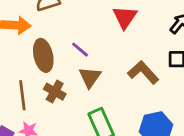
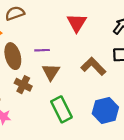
purple line: (80, 50) -> (42, 50), turned -40

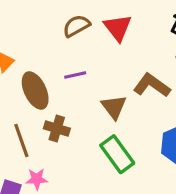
brown semicircle: (15, 13) -> (76, 26), moved
brown triangle: (51, 72) -> (114, 107), moved

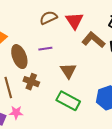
brown L-shape: (152, 85) -> (93, 40), moved
green rectangle: (117, 154) -> (68, 101), turned -30

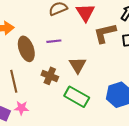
brown L-shape: (93, 40) -> (105, 33), turned -55
brown cross: (31, 82) -> (50, 76), moved

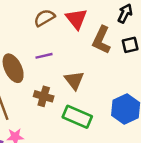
brown L-shape: (105, 33) -> (101, 40), turned -45

